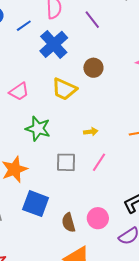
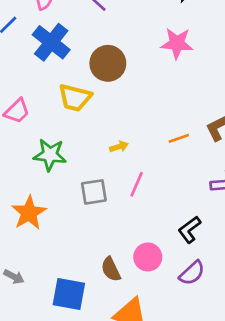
brown circle: (93, 68) -> (108, 63), size x1.4
blue square: (36, 204) -> (69, 294), moved

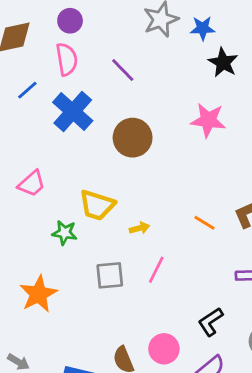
yellow trapezoid: (75, 98) -> (97, 205), moved
orange line: (179, 138) -> (205, 223), turned 48
green star: (50, 155) -> (65, 233), size x0.7

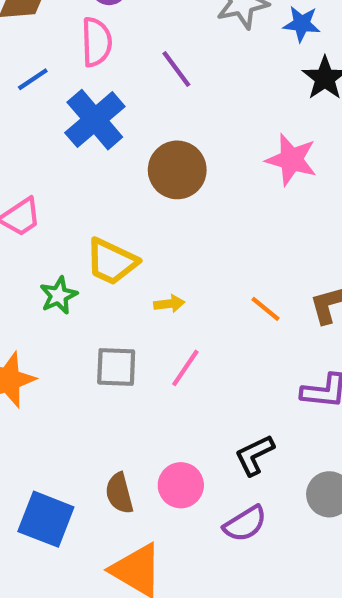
green star: (65, 233) -> (59, 295), turned 30

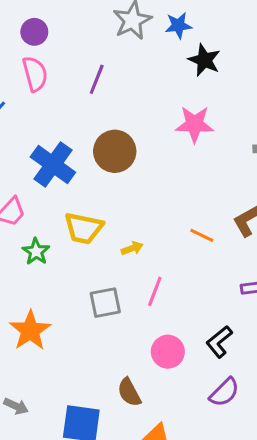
purple line: (176, 69) -> (97, 79), turned 72
blue cross: (95, 120) -> (53, 165), moved
green star: (59, 295) -> (36, 252), moved
pink circle: (181, 485) -> (168, 352), moved

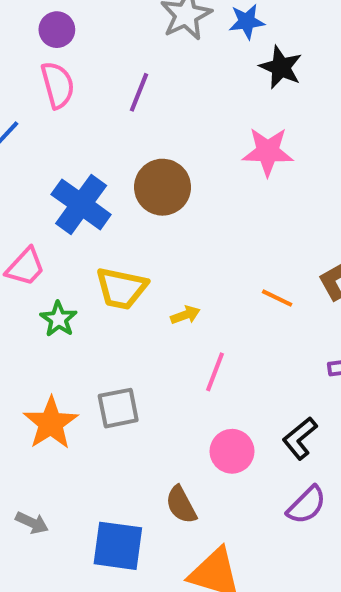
gray square: (105, 303) -> (118, 408), moved

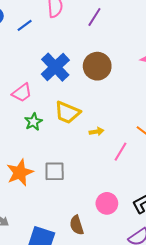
pink line: (215, 372) -> (121, 152), moved

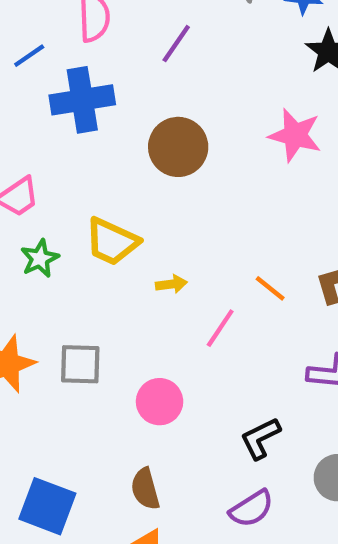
blue cross: (55, 67) -> (82, 100), moved, turned 32
pink circle: (107, 203) -> (160, 402), moved
brown semicircle: (77, 225) -> (145, 489), moved

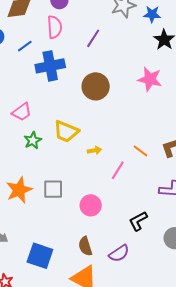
purple semicircle: (252, 509) -> (119, 253), moved

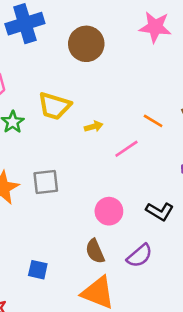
pink line: (118, 170) -> (126, 149), turned 30
pink circle: (91, 205) -> (109, 211), moved
black L-shape: (138, 221) -> (160, 211), turned -115
blue square: (40, 256) -> (38, 270), size x0.6

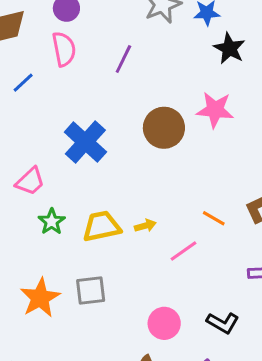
blue cross: (25, 24) -> (85, 142), moved, turned -30
brown circle: (86, 44) -> (164, 128), moved
yellow trapezoid: (54, 106) -> (102, 226), moved, turned 152

